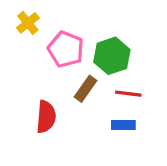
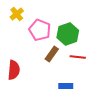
red semicircle: (46, 117) -> (14, 70), moved
blue rectangle: (123, 125) -> (66, 86), moved

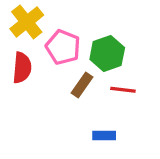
yellow cross: (17, 14) -> (27, 22), size x1.5
red semicircle: (14, 70) -> (22, 68), moved

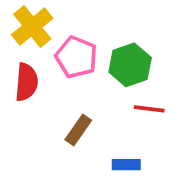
brown rectangle: (82, 85) -> (78, 130), moved

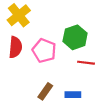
pink pentagon: (76, 57) -> (44, 51), moved
brown rectangle: (78, 130) -> (45, 91), moved

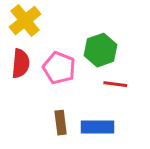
brown rectangle: (45, 91) -> (61, 123), turned -42
blue rectangle: (73, 95) -> (98, 127), size x1.5

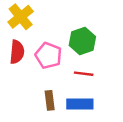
red line: (115, 84) -> (84, 74), moved

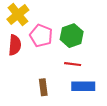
pink pentagon: (48, 56) -> (41, 36), moved
blue rectangle: (80, 104) -> (83, 86), moved

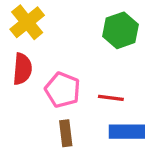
pink pentagon: (41, 36) -> (63, 90), moved
green hexagon: (72, 36) -> (121, 30), moved

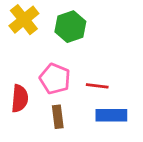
green hexagon: (121, 30) -> (70, 27), moved
red semicircle: (22, 69) -> (20, 98), moved

